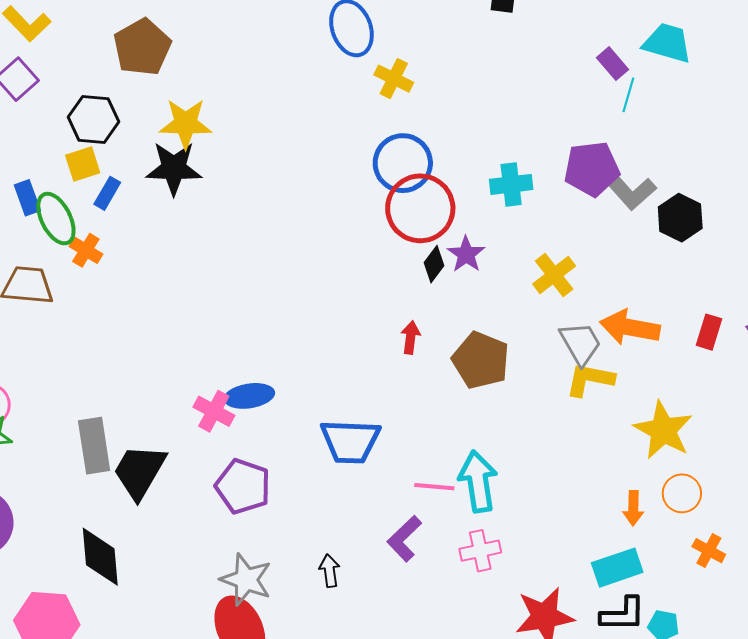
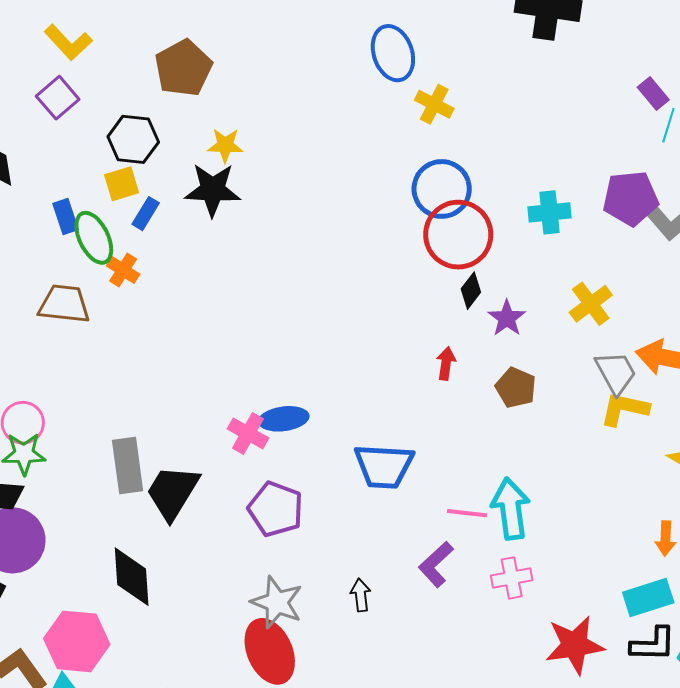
yellow star: (186, 124) -> (225, 145), size x0.7
purple star: (466, 254) -> (507, 318), moved
brown pentagon: (481, 360) -> (516, 388), size x0.7

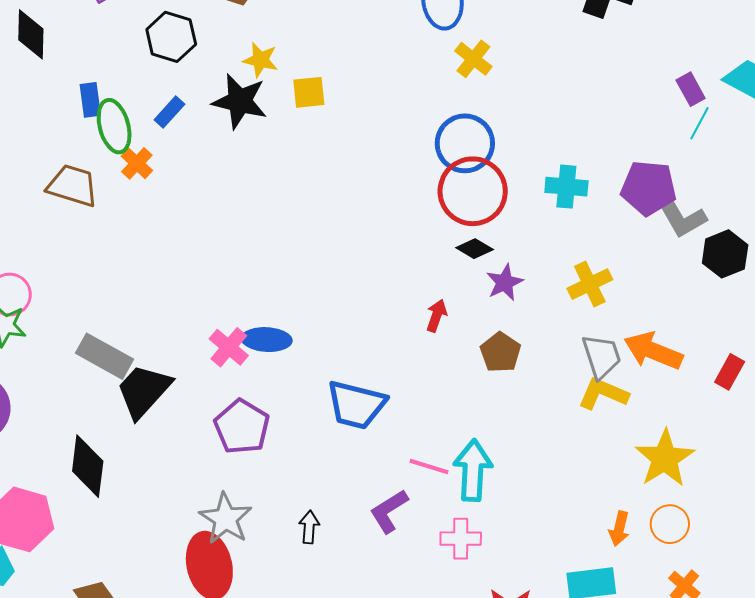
yellow square: (122, 184) -> (309, 92), moved
black diamond: (471, 291) -> (475, 249), turned 72
gray rectangle: (128, 466) -> (105, 356), turned -64

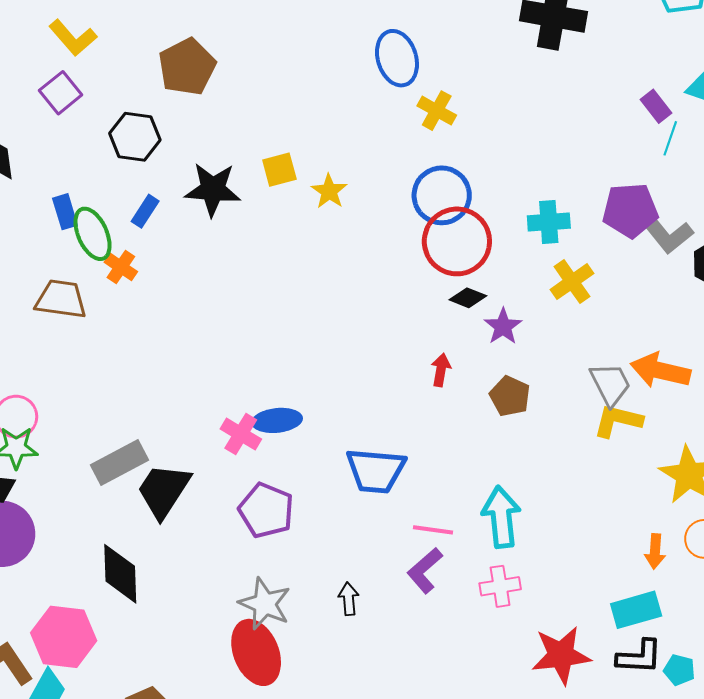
yellow star: (260, 60) -> (329, 191), moved, turned 30
yellow cross: (590, 284) -> (572, 282), moved
gray rectangle: (105, 356) -> (120, 463), turned -48
pink line: (429, 466) -> (433, 530), moved

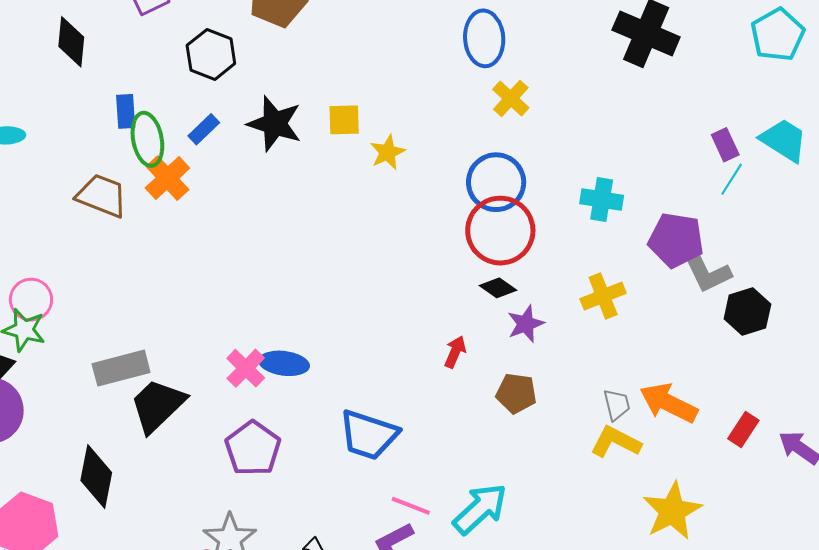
cyan cross: (549, 222) -> (602, 200), moved
orange cross: (121, 267) -> (167, 178), size x1.4
gray trapezoid: (610, 384) -> (617, 405), size x0.7
brown pentagon: (510, 396) -> (516, 393), turned -30
cyan arrow: (501, 517) -> (480, 509), turned 40

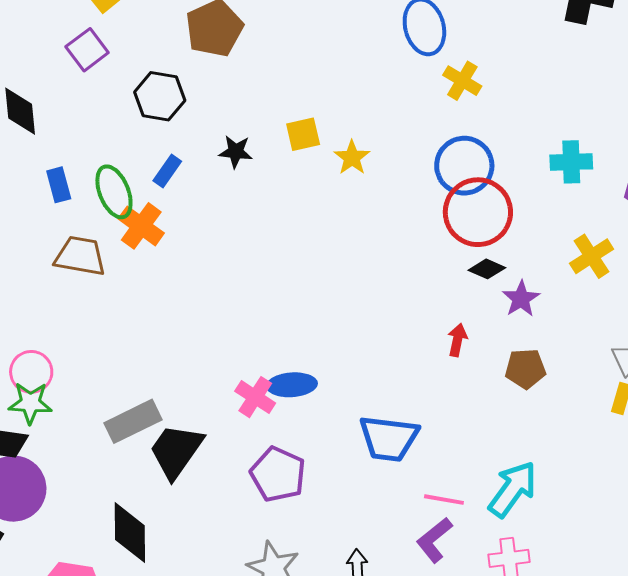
blue rectangle: (126, 111) -> (59, 185), moved
black star: (275, 124) -> (236, 152), size x0.6

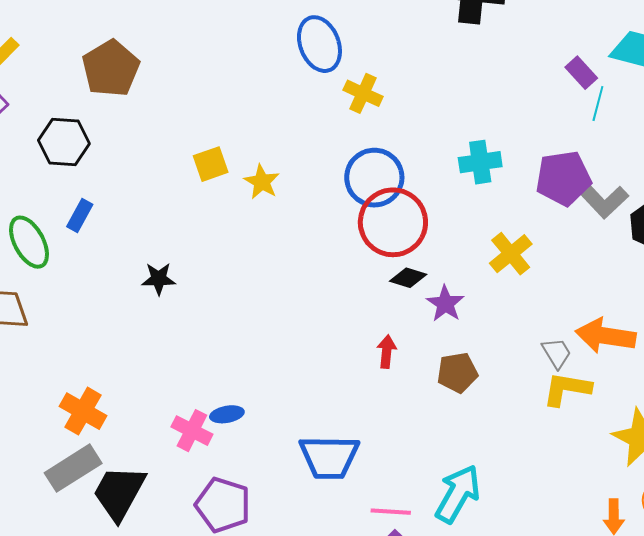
black star: (236, 152) -> (159, 279), moved
orange cross: (141, 226) -> (83, 411), moved
blue ellipse: (292, 385) -> (227, 414), size x0.7

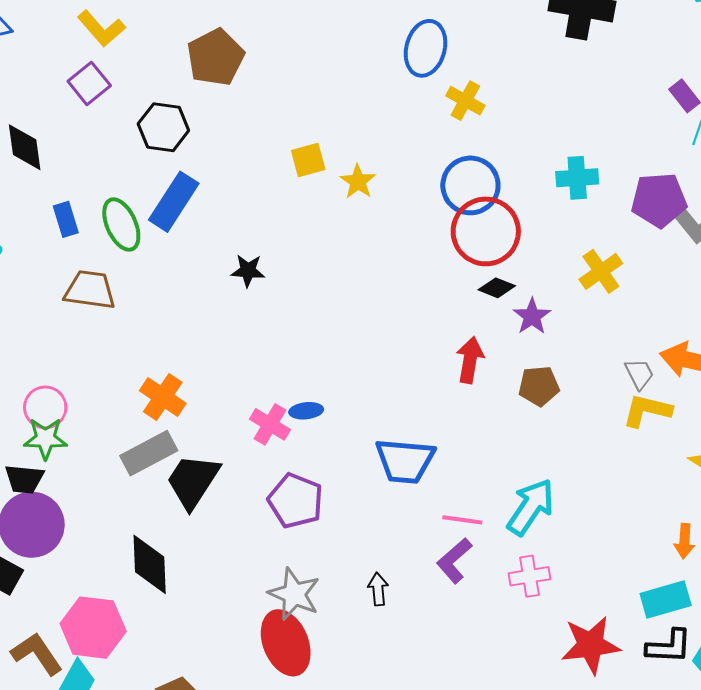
blue ellipse: (319, 44) -> (426, 48), turned 32
blue rectangle: (80, 215) -> (174, 202), size x1.8
red arrow: (387, 352) -> (470, 360), size x1.4

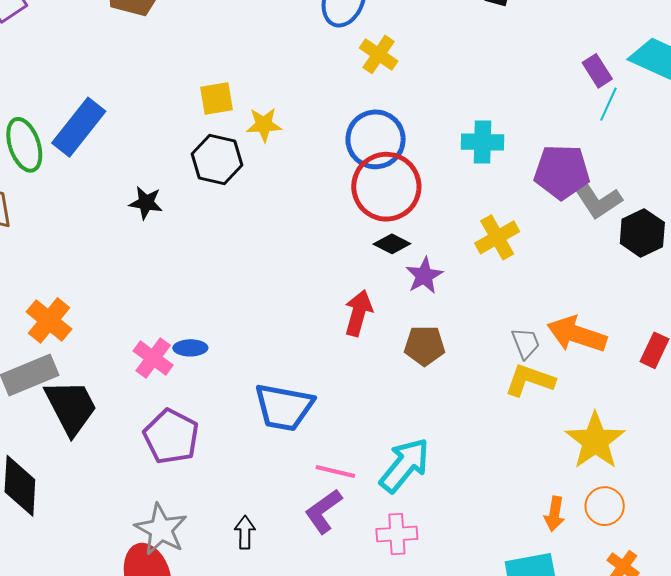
black hexagon: (163, 127) -> (217, 160), moved
yellow star: (358, 181) -> (264, 125), turned 30
black trapezoid: (193, 481) -> (71, 407), turned 114

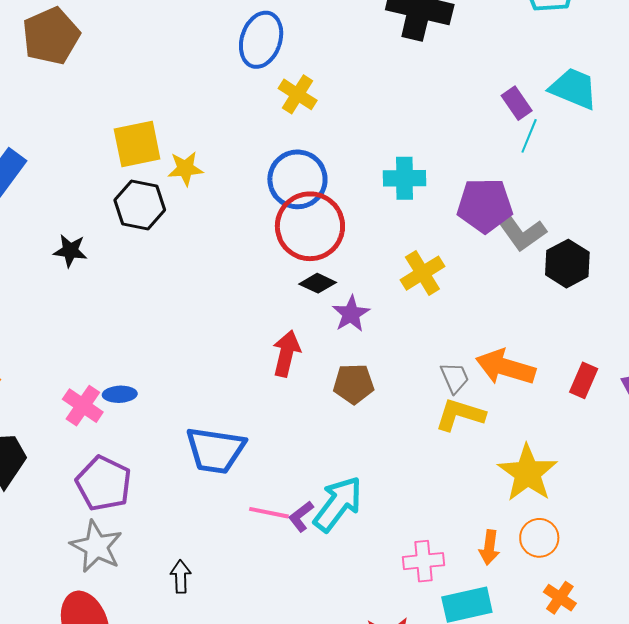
yellow square: (216, 98) -> (137, 144), size x1.4
purple L-shape: (323, 511) -> (301, 516), moved, size x0.7
gray star: (161, 529) -> (96, 547), moved
pink cross: (397, 534) -> (423, 561), moved

